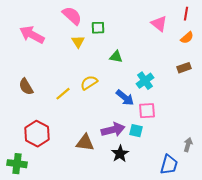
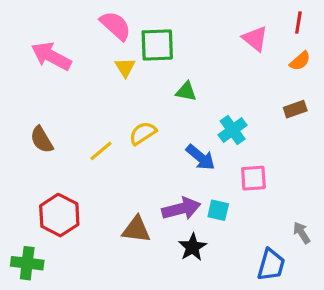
green square: (98, 28) -> (157, 45), size x1.6
pink square: (147, 111) -> (253, 178), moved
gray arrow: (188, 145) -> (302, 233), turned -48

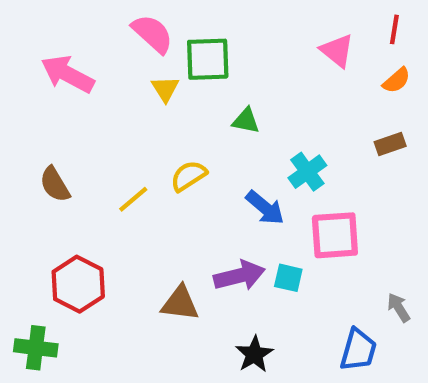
pink square: (253, 178) -> (335, 235), size x1.4
black star: (192, 247) -> (254, 354), moved

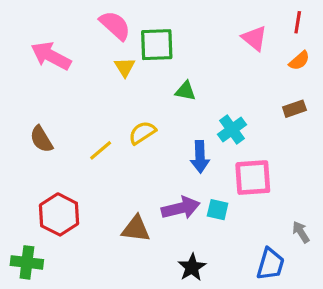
blue arrow: (265, 208) -> (200, 157), turned 48

